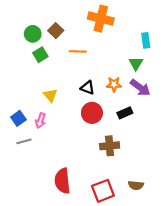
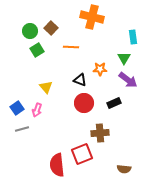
orange star: (114, 84) -> (100, 69), moved
red square: (103, 191) -> (82, 154), moved

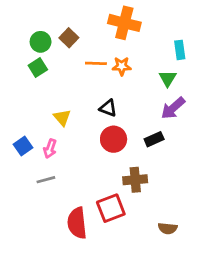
green square: (37, 50) -> (38, 68), moved
orange star: (100, 69) -> (122, 66), moved
purple arrow: (128, 80) -> (173, 108), turned 102
gray line: (22, 129) -> (46, 180), moved

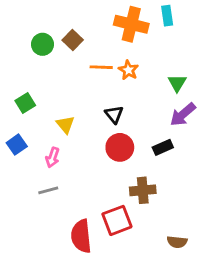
cyan rectangle: (180, 50) -> (167, 16), moved
orange star: (122, 66) -> (128, 70), turned 30
green square: (38, 68) -> (25, 103), moved
black triangle: (108, 108) -> (114, 114), turned 30
blue square: (23, 146) -> (17, 145), moved

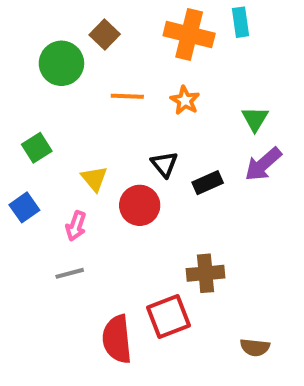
brown square: (73, 40) -> (105, 35), moved
green circle: (43, 44) -> (61, 63), size x1.4
orange line: (101, 67) -> (127, 96), moved
red circle: (120, 147) -> (140, 205), moved
black rectangle: (163, 147) -> (208, 183), moved

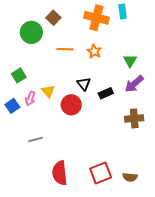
pink arrow: (76, 226) -> (30, 98), moved
brown cross: (206, 273) -> (134, 118), moved
red square: (168, 316) -> (101, 173), moved

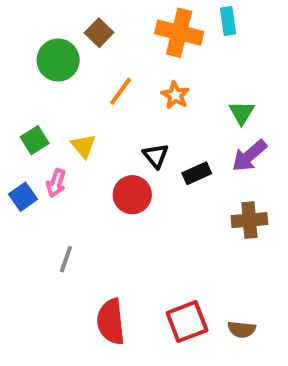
orange line: (65, 49) -> (121, 91), turned -56
yellow triangle: (48, 91) -> (83, 146), moved
gray line: (36, 139) -> (66, 259), turned -56

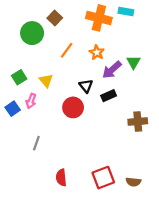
cyan rectangle: (228, 21) -> (126, 12), turned -72
purple arrow: (249, 156) -> (112, 70), moved
red semicircle: (111, 322) -> (61, 178), size x0.7

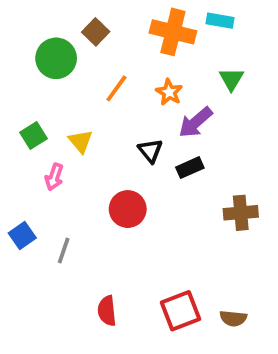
green triangle: (133, 62) -> (231, 79), moved
red circle: (73, 107) -> (128, 209), moved
blue square: (13, 109) -> (22, 235), moved

